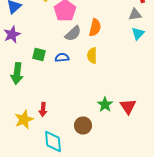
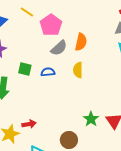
red arrow: (43, 110) -> (29, 124), turned -104

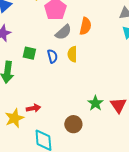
yellow semicircle: (78, 70) -> (72, 54), moved
blue semicircle: (48, 72) -> (52, 56), turned 80

